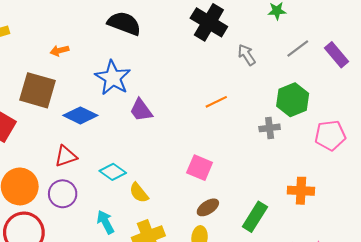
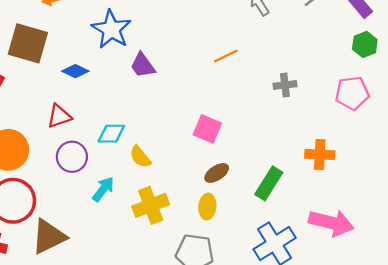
green hexagon: (293, 100) -> (365, 44), moved, size x0.7
blue diamond: (80, 115) -> (75, 71), size x0.7
cyan diamond: (113, 172) -> (111, 134), turned -35
purple circle: (63, 194) -> (72, 157), moved
cyan arrow: (105, 222) -> (103, 189), turned 65

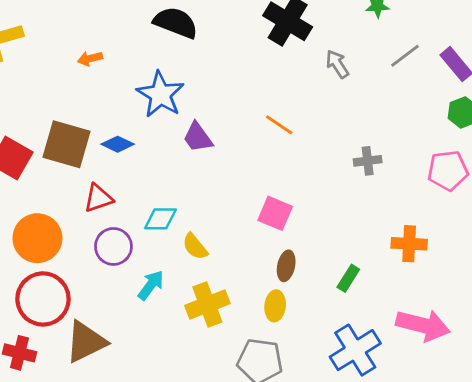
brown square: (28, 43) -> (66, 144), moved
orange line: (226, 56) -> (279, 125), moved, turned 60
brown ellipse: (217, 173) -> (286, 266), turned -45
green rectangle: (269, 183) -> (348, 278), size x0.7

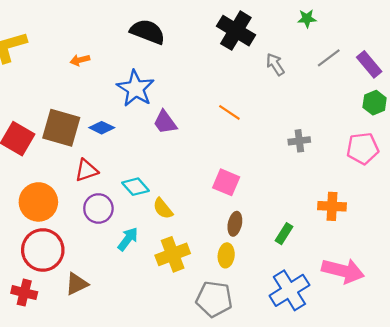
cyan diamond: (160, 219) -> (136, 187), turned 48
brown triangle: (86, 342) -> (77, 284), size x0.7

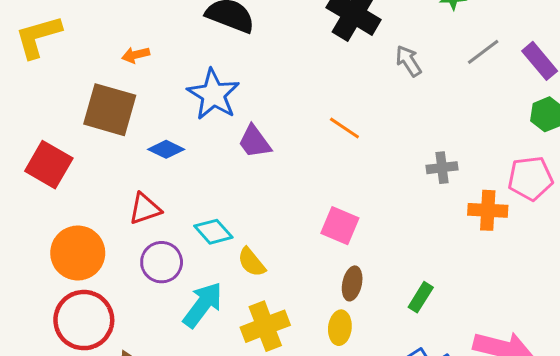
brown square: (61, 128) -> (110, 110), moved
orange cross: (332, 206) -> (488, 210), moved
cyan arrow: (128, 239) -> (203, 305), size x1.4

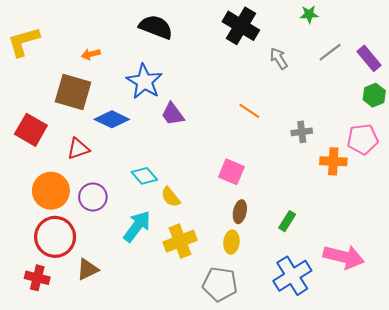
orange line: (344, 128) -> (249, 111), moved
blue diamond: (166, 149) -> (112, 119), size x1.4
red triangle: (145, 209) -> (78, 149), moved
purple circle: (162, 262) -> (93, 197), moved

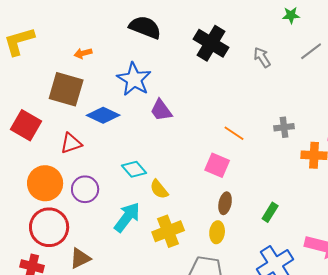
black cross: (241, 26) -> (211, 43), moved
orange line: (249, 111) -> (234, 133), moved

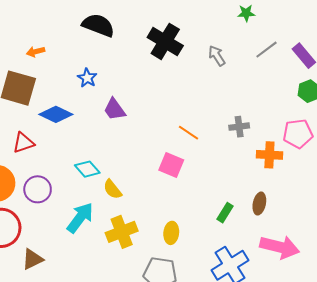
blue star: (134, 79) -> (87, 78), size x0.6
brown ellipse: (225, 203) -> (259, 204), moved

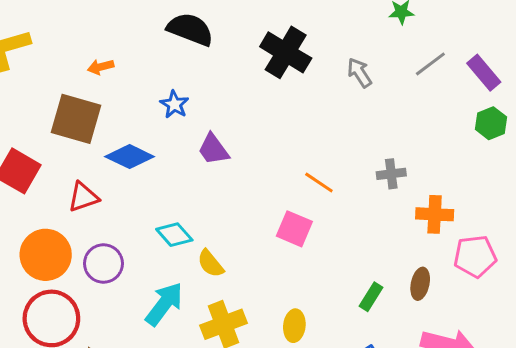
pink pentagon: (298, 134) -> (475, 256), moved

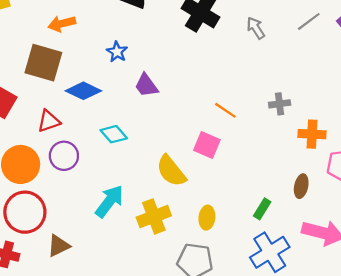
orange arrow: (101, 67) -> (62, 24), size x1.4
cyan diamond: (174, 235) -> (114, 134), moved
purple circle: (103, 264) -> (64, 156), moved
yellow semicircle: (210, 264) -> (171, 171), moved, size x1.5
green rectangle: (371, 297) -> (262, 209), moved

